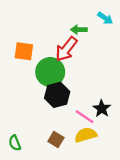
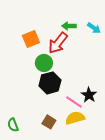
cyan arrow: (105, 18) -> (94, 28), moved
orange square: (24, 51) -> (31, 39), moved, turned -30
green circle: (50, 72) -> (44, 63), size x0.7

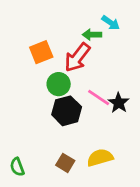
cyan arrow: (94, 28) -> (111, 23), moved
black star: (89, 95) -> (119, 103), moved
pink line: (74, 102) -> (99, 97), moved

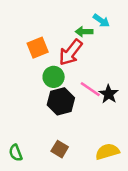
yellow semicircle: (100, 158) -> (107, 152), moved

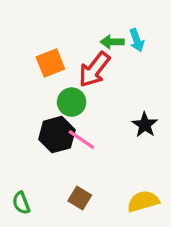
cyan arrow: (101, 21) -> (137, 40), moved, turned 35
pink line: (90, 89) -> (81, 139), moved
black hexagon: (61, 101) -> (57, 135), moved

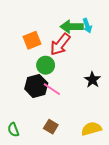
green arrow: (112, 42) -> (72, 27), size x1.5

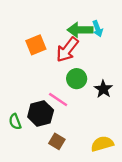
green circle: (46, 65) -> (77, 79), moved
black hexagon: (36, 86) -> (41, 114), moved
green semicircle: (13, 130) -> (15, 122), moved

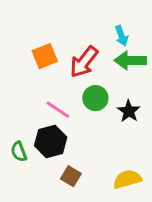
green arrow: (80, 30) -> (130, 60), moved
pink line: (58, 100) -> (58, 110), moved

